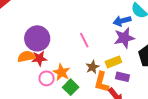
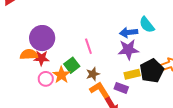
yellow rectangle: (113, 62) -> (132, 74), moved
orange L-shape: (102, 82) -> (100, 90), turned 125
green square: (71, 87) -> (72, 65), moved

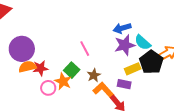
cyan semicircle: (147, 25) -> (143, 42), moved
purple circle: (42, 38) -> (22, 49), moved

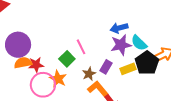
green square: (72, 70) -> (67, 59), moved
purple rectangle: (124, 84) -> (106, 67), moved, turned -72
pink circle: (48, 88) -> (43, 85), size x1.6

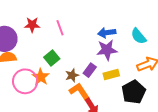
cyan semicircle: (139, 43) -> (139, 36), moved
pink line: (81, 47) -> (60, 28), moved
black pentagon: (147, 63) -> (134, 92), moved
red star: (36, 65) -> (32, 25), moved

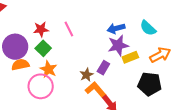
green square: (52, 58) -> (43, 48), moved
yellow rectangle: (111, 74) -> (130, 57), moved
orange star: (41, 77) -> (48, 69), moved
black pentagon: (134, 92) -> (150, 84), turned -30

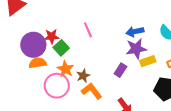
red star: (41, 29) -> (52, 36), moved
brown star: (86, 75) -> (83, 76), moved
orange L-shape: (96, 90) -> (92, 91), moved

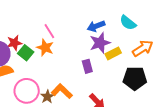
orange star: (65, 69) -> (45, 48), moved
purple rectangle: (120, 70) -> (87, 66), turned -40
brown star: (83, 76) -> (47, 97), moved

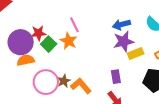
purple rectangle: (87, 66) -> (116, 77), moved
brown star: (47, 97) -> (64, 81), moved

